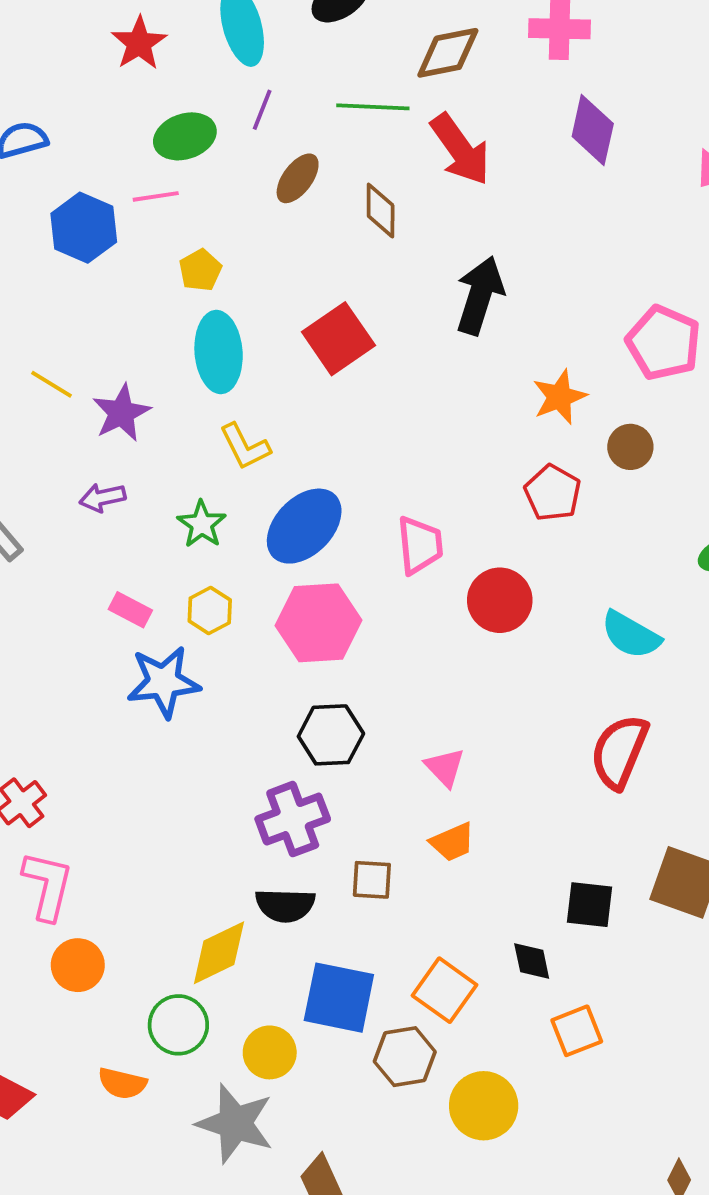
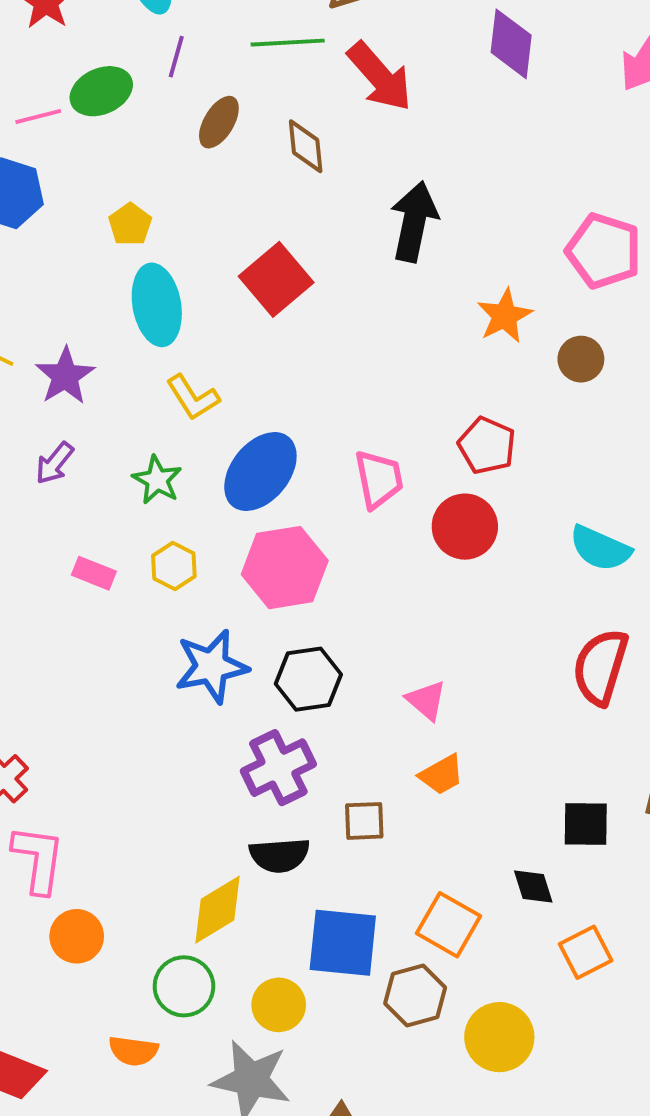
pink line: (156, 196) -> (38, 116), moved
red pentagon: (553, 493) -> (487, 446), moved
purple arrow: (103, 498) -> (55, 463), turned -33
blue star: (163, 682) -> (212, 666), moved

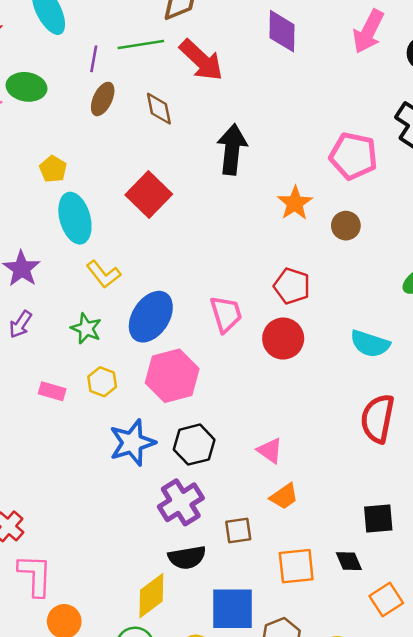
purple line: (176, 57) -> (94, 59), moved
green ellipse: (101, 91) -> (26, 87), turned 39
orange square: (448, 925) -> (296, 566), moved, turned -30

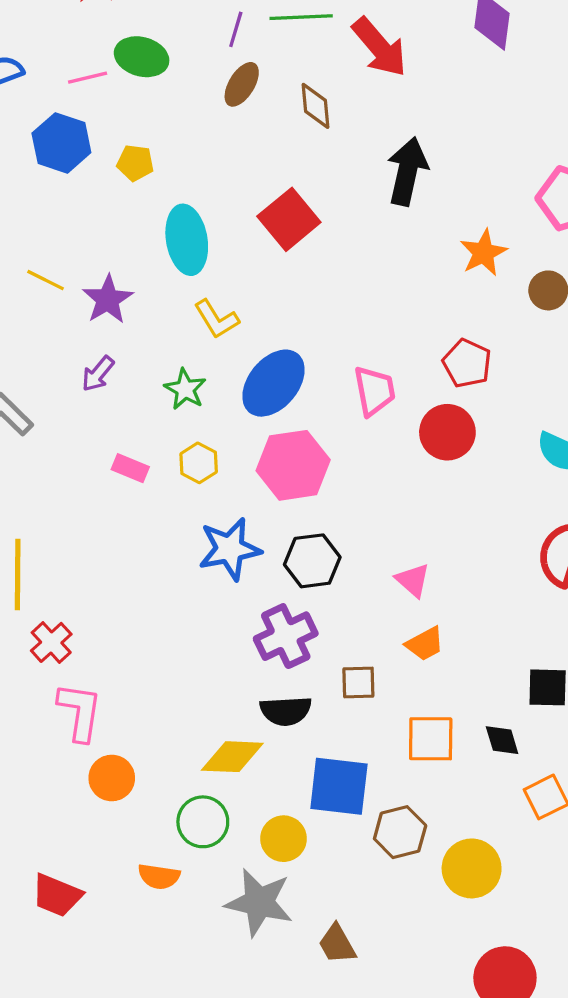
yellow pentagon: (53, 169) -> (135, 163), moved, turned -30
yellow diamond: (151, 596) -> (232, 757), turned 33

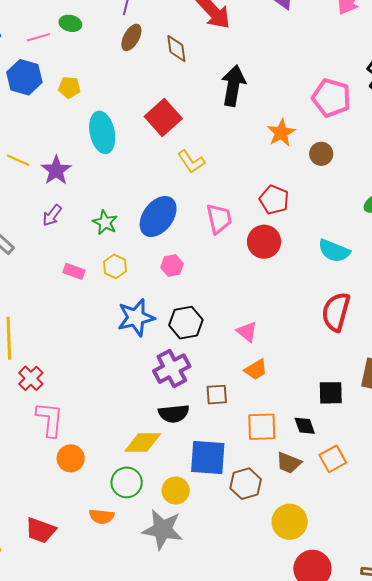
green ellipse: (142, 57) -> (70, 23), size x0.7
yellow L-shape: (216, 319) -> (191, 162), moved
pink hexagon: (293, 465) -> (172, 266), size x0.5
yellow circle: (472, 868) -> (290, 522), moved
brown trapezoid: (337, 944) -> (289, 463), moved, turned -36

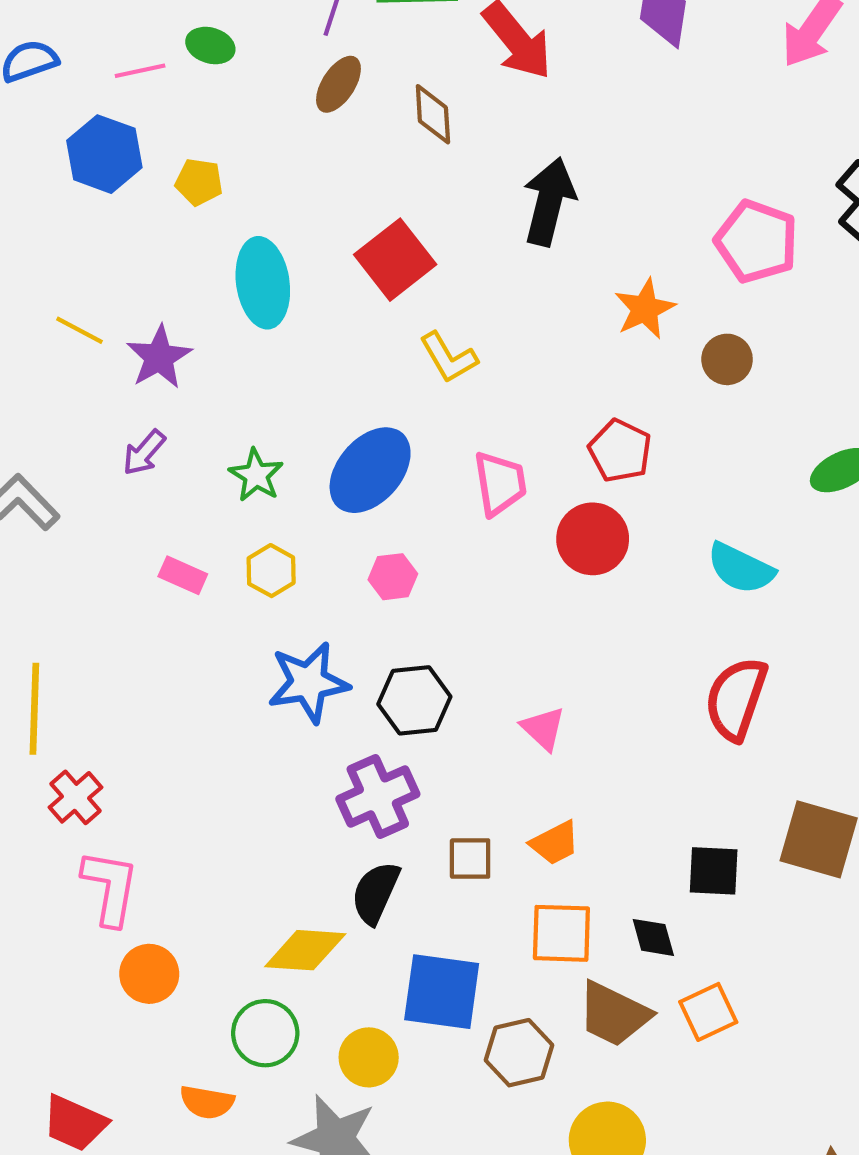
orange trapezoid: (256, 370) -> (555, 843), moved
black semicircle: (174, 414) -> (376, 893), turned 116
brown trapezoid: (289, 463) -> (614, 1014), size x1.4

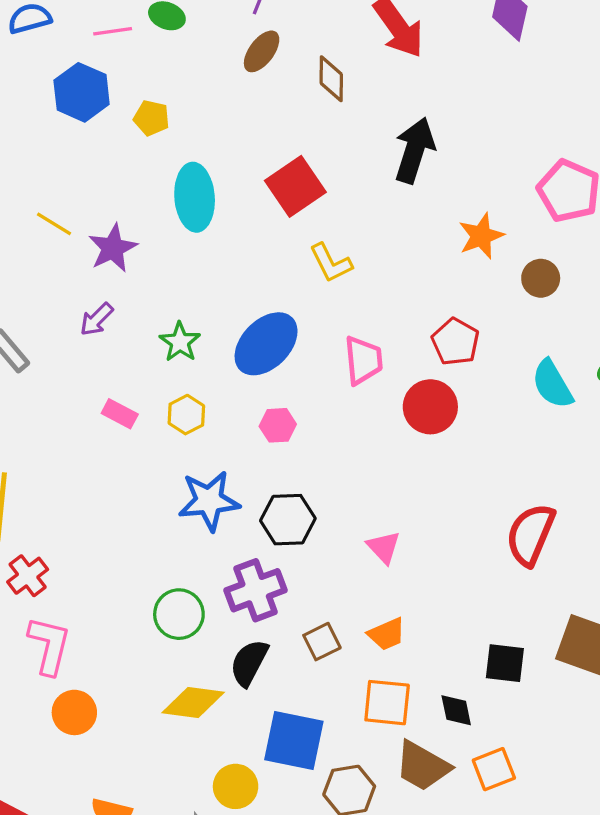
cyan semicircle: (741, 568) -> (552, 384), moved, turned 30
brown square: (470, 859) -> (322, 642), turned -30
green circle: (265, 1033) -> (179, 614), moved

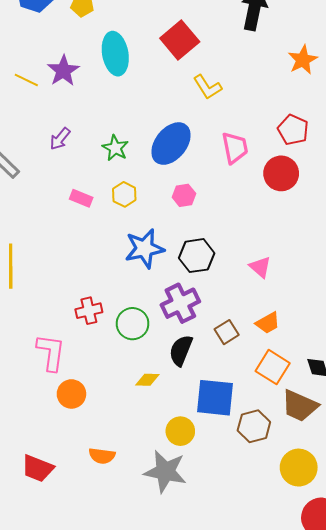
purple star: (113, 248) -> (63, 71), moved
red cross: (28, 576) -> (89, 311), moved, turned 30
yellow diamond: (193, 702) -> (147, 380), size x0.6
orange square: (387, 703) -> (273, 367), turned 32

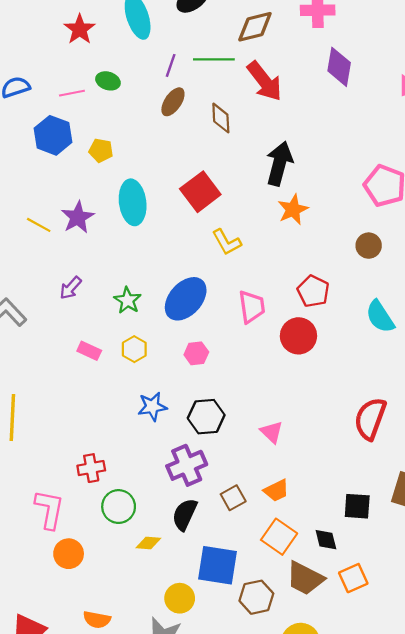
orange star: (303, 60) -> (293, 210), moved
blue star: (144, 249) -> (152, 407), size x0.7
green circle: (133, 324) -> (119, 507), moved

